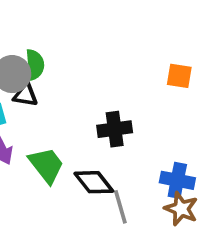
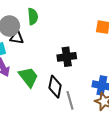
green semicircle: (35, 65) -> (33, 16), moved
black diamond: (94, 182) -> (55, 87), turned 50

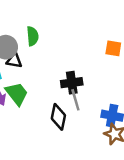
green trapezoid: (29, 77) -> (17, 94), moved
gray line: (70, 100) -> (75, 100), moved

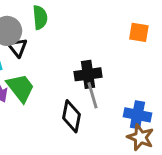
black triangle: (14, 61) -> (18, 47), turned 42

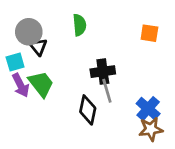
green semicircle: (40, 17) -> (80, 25), moved
blue cross: (137, 115) -> (148, 109), turned 30
brown star: (140, 137) -> (151, 129), turned -30

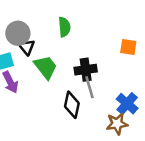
orange square: (149, 33) -> (128, 47), moved
green trapezoid: (41, 84) -> (46, 67), moved
brown star: (151, 129) -> (117, 124), moved

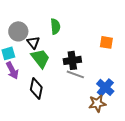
black triangle: (27, 47) -> (33, 42), moved
gray line: (89, 87) -> (75, 74), turned -54
black diamond: (72, 105) -> (36, 88), moved

